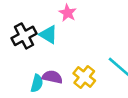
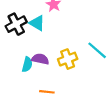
yellow cross: (84, 77) -> (68, 59), turned 30

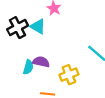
yellow cross: (68, 59) -> (69, 75), moved

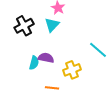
cyan triangle: (38, 26) -> (52, 25), moved, turned 42

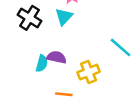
black cross: (24, 26) -> (29, 18), turned -30

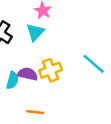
yellow cross: (89, 72) -> (50, 70), moved

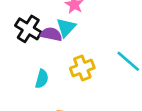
purple semicircle: (28, 74) -> (51, 34), moved

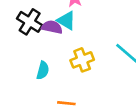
cyan triangle: (66, 27) -> (66, 21), turned -42

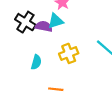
cyan triangle: (66, 21) -> (56, 21), turned -49

